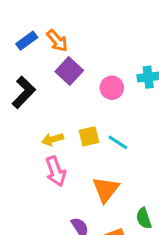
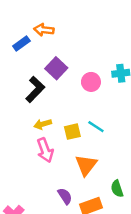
orange arrow: (57, 41) -> (44, 30), moved, turned 138
black L-shape: (24, 92) -> (35, 89), moved
yellow square: (89, 136) -> (72, 132), moved

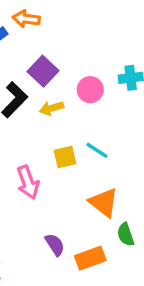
yellow arrow: (43, 124) -> (51, 108), moved
orange triangle: (86, 165) -> (104, 203), moved, turned -30

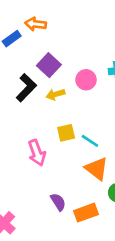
cyan line: (97, 150) -> (90, 141), moved

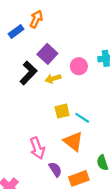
orange arrow: (36, 24) -> (36, 19), turned 108
pink arrow: (37, 153) -> (37, 148), moved
orange triangle: (97, 169) -> (73, 141), moved

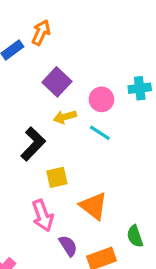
black L-shape: (28, 73) -> (33, 144), moved
yellow square: (62, 111) -> (57, 177), moved
cyan line: (82, 118) -> (100, 133), moved

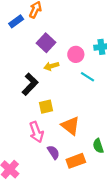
cyan line: (100, 133) -> (88, 77), moved

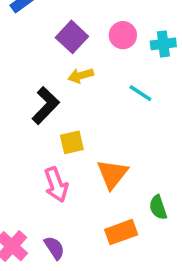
pink circle: (76, 54) -> (123, 35), moved
orange triangle: (70, 126) -> (112, 174), turned 30
purple semicircle: (53, 152) -> (54, 248), moved

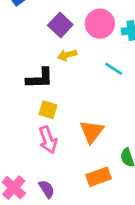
pink circle: (123, 35) -> (100, 24), size x1.4
black L-shape: (46, 105) -> (40, 78), turned 44
yellow square: (72, 142) -> (48, 110), moved, turned 30

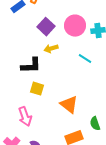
orange triangle: (92, 132) -> (69, 105), turned -30
pink arrow: (48, 140) -> (25, 117), moved

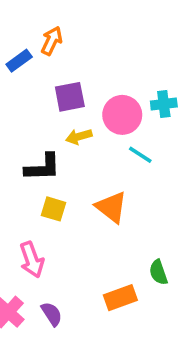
pink circle: (75, 26) -> (122, 115), moved
purple square: (46, 27) -> (70, 97), turned 36
orange triangle: (69, 105) -> (111, 207), moved

